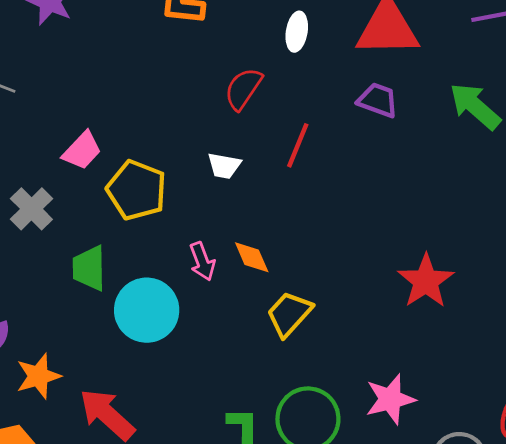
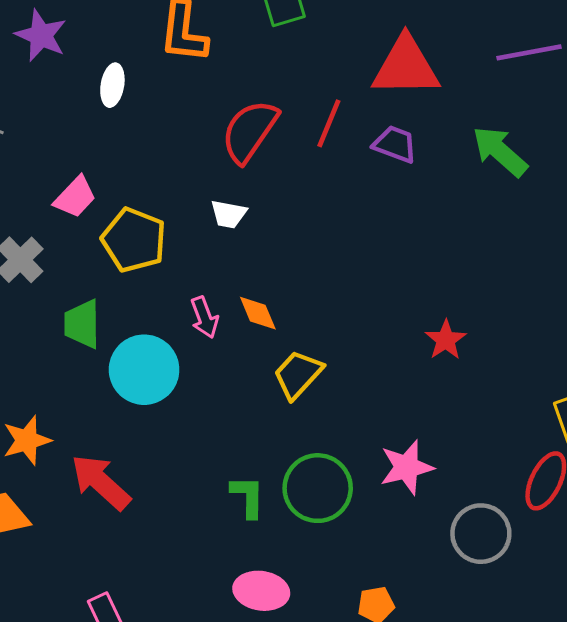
white ellipse: (297, 32) -> (112, 85), moved
red semicircle: (243, 89) -> (250, 131), size x1.4
red line: (298, 145) -> (329, 123), moved
red star: (426, 281) -> (446, 340), size x0.7

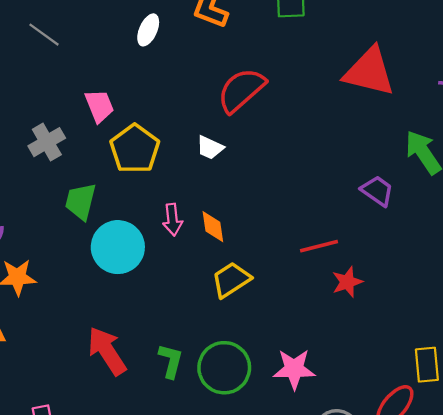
red line: (329, 123) -> (319, 246), moved, turned 39
purple trapezoid: (395, 144) -> (377, 191), moved
pink trapezoid: (75, 197) -> (99, 106), turned -80
red arrow: (101, 482) -> (107, 351), moved

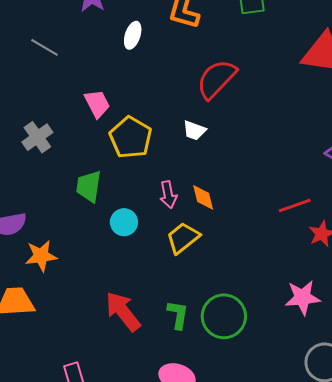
gray cross: (47, 142) -> (37, 137), moved
cyan circle: (118, 247) -> (124, 222), size x0.6
yellow trapezoid: (231, 280) -> (183, 238), moved
pink star: (294, 369) -> (303, 297), moved

